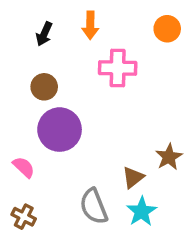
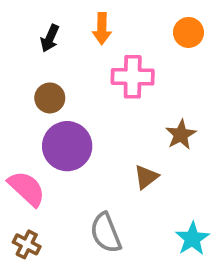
brown star: (169, 157) -> (181, 135), moved
pink semicircle: (24, 167) -> (27, 189), size x1.5
brown triangle: (133, 177) -> (146, 177), moved
cyan star: (142, 212) -> (192, 239), moved

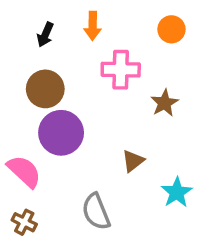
brown circle: (50, 98) -> (45, 89), size x1.4
brown star: (181, 135) -> (164, 103), moved
cyan star: (192, 239) -> (177, 192), moved

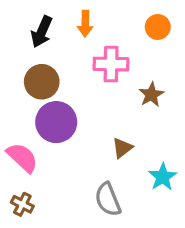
black arrow: (45, 35) -> (42, 32), size x1.4
gray semicircle: (96, 212) -> (108, 199), moved

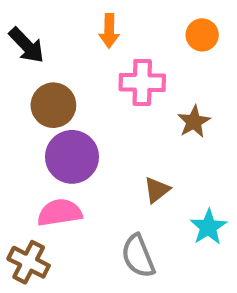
black arrow: (42, 32) -> (27, 45), moved, turned -68
pink semicircle: (22, 158) -> (60, 213), moved, turned -52
brown cross: (22, 204) -> (29, 262), size x1.4

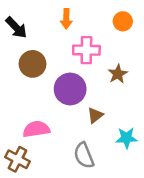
purple circle: (72, 157) -> (70, 89), moved
cyan star: (208, 227) -> (127, 138), turned 30

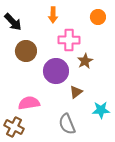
brown star: (118, 74) -> (85, 61), moved

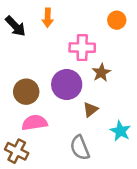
orange arrow: (53, 15) -> (48, 18), moved
brown circle: (26, 51) -> (26, 92), moved
cyan star: (101, 110) -> (120, 131), turned 30

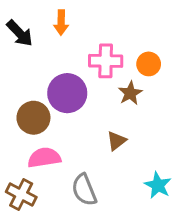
orange circle: (117, 20) -> (149, 64), moved
purple circle: (67, 84) -> (67, 93), moved
cyan star: (120, 131) -> (158, 185), moved
gray semicircle: (80, 148) -> (84, 190), moved

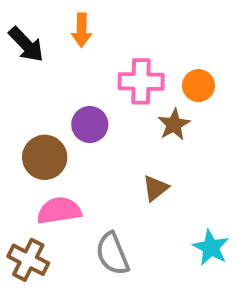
purple circle: (67, 93) -> (90, 124), size x0.7

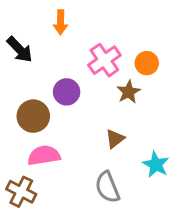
black arrow: (26, 45) -> (20, 50), moved
pink cross: (141, 81) -> (104, 60), turned -36
cyan star: (211, 248) -> (156, 164), moved
gray semicircle: (112, 254) -> (107, 187), moved

